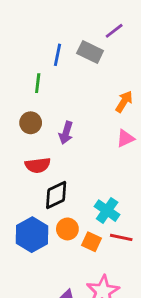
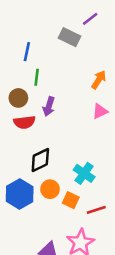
blue line: (58, 55) -> (27, 52), moved
green line: (38, 83) -> (37, 77), moved
red semicircle: (38, 165) -> (24, 122), moved
red line: (121, 237) -> (96, 210), moved, turned -30

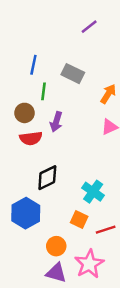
purple line: (90, 19) -> (89, 27), moved
gray rectangle: (69, 37) -> (73, 74), moved
orange circle: (50, 189) -> (56, 246), moved

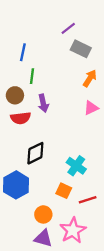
purple line: (89, 27) -> (68, 28), moved
gray rectangle: (73, 74) -> (81, 49), moved
purple arrow: (56, 122) -> (43, 103), turned -30

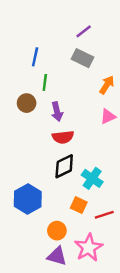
gray rectangle: (81, 49) -> (82, 58), moved
red semicircle: (21, 118) -> (63, 137), moved
black diamond: (35, 153) -> (64, 166), moved

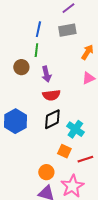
blue line: (35, 57) -> (38, 29), moved
gray rectangle: (82, 58) -> (67, 30), turned -36
blue hexagon: (28, 199) -> (15, 121), moved

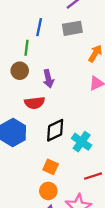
green line: (36, 50) -> (27, 48), moved
red semicircle: (51, 95) -> (35, 103), moved
orange square: (64, 151) -> (51, 167), moved

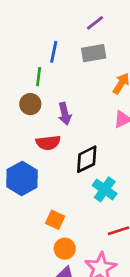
black diamond: (55, 130) -> (87, 159), moved
orange square: (51, 167) -> (55, 220), moved

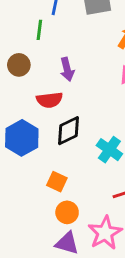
brown circle: (30, 104) -> (19, 65), moved
black diamond: (87, 159) -> (69, 131), moved

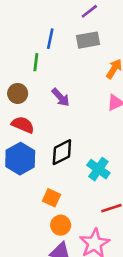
purple arrow: (67, 69) -> (61, 97), turned -30
red semicircle: (50, 100) -> (23, 125), moved, turned -150

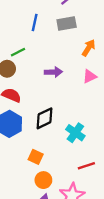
green line: (36, 62) -> (18, 52), moved, turned 56
purple arrow: (61, 97) -> (53, 72), moved, turned -49

